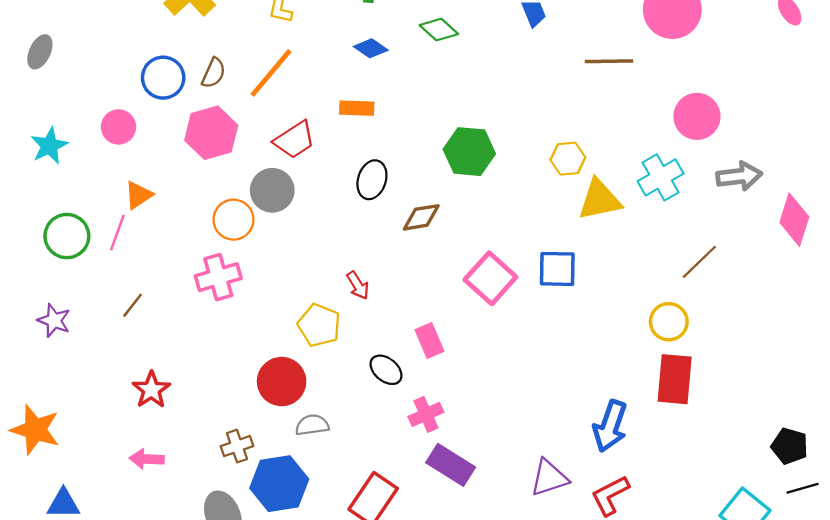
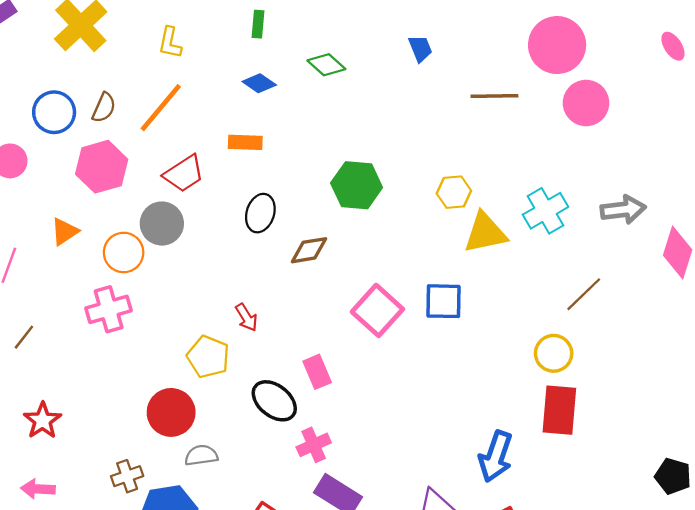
pink circle: (697, 116) -> (586, 103), moved
orange triangle: (138, 195) -> (64, 232), moved
black ellipse: (386, 370) -> (274, 401), size x1.4

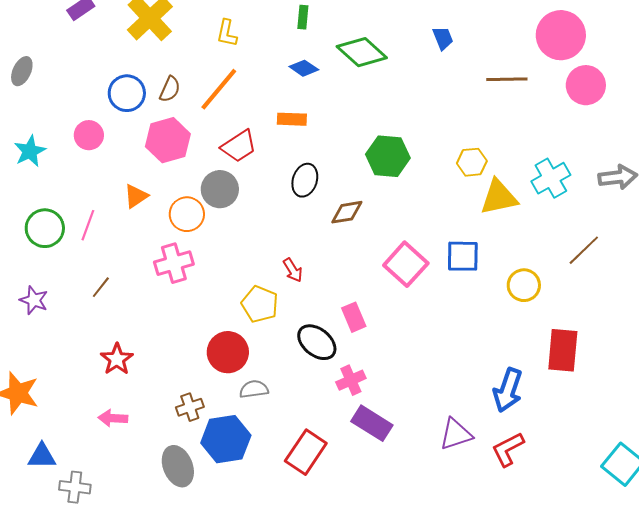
green diamond: (326, 65) -> (362, 52), size x1.5
yellow circle: (554, 353) -> (524, 285), moved

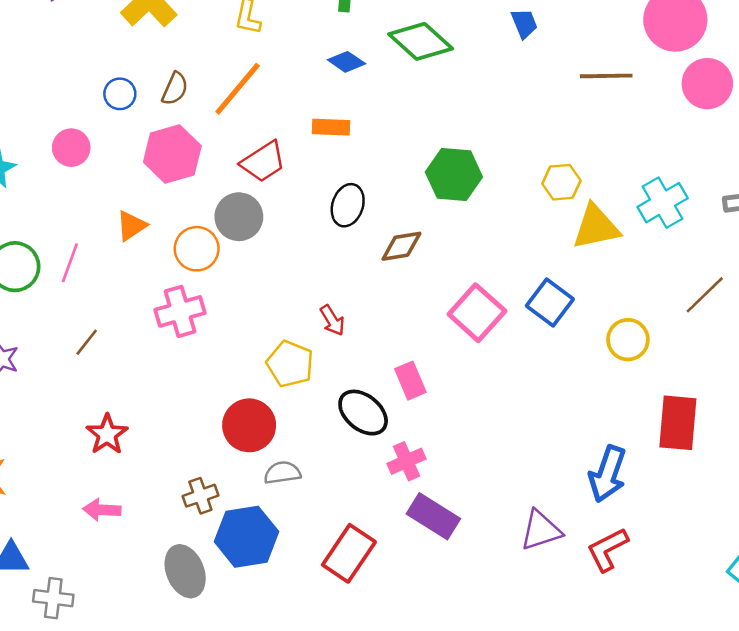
blue circle: (127, 93) -> (120, 94), size x0.7
blue square: (463, 256) -> (550, 302), turned 36

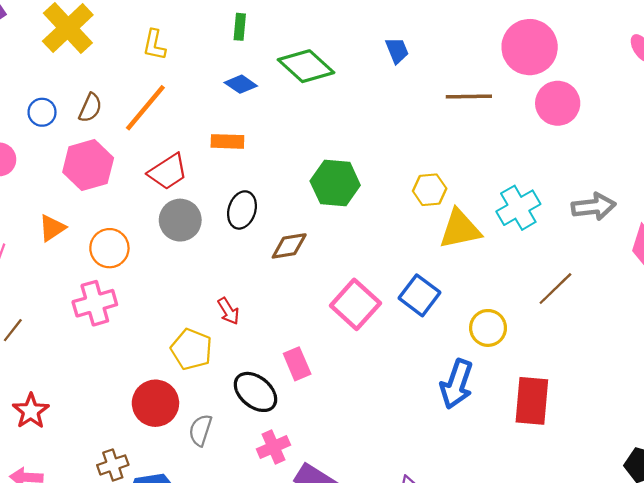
gray circle: (239, 217) -> (180, 220), moved
pink cross: (407, 461) -> (273, 447), moved
gray semicircle: (282, 473) -> (200, 430), moved, turned -64
blue arrow: (607, 474) -> (457, 384), moved

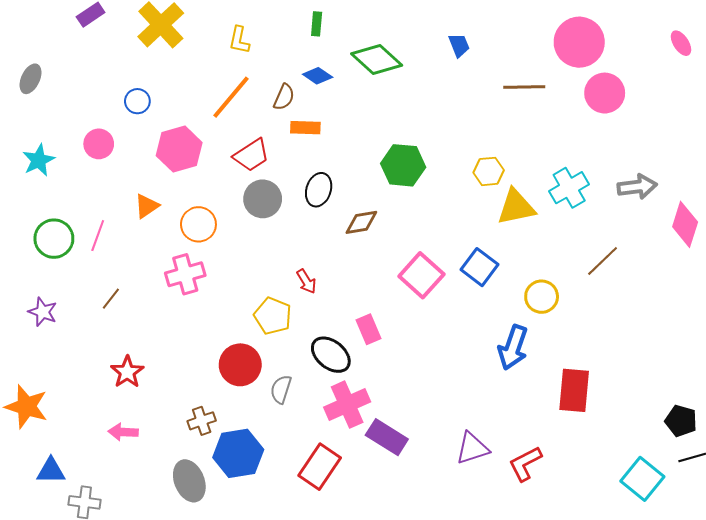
brown semicircle: (90, 108) -> (284, 97), moved
red rectangle: (532, 401) -> (574, 390), moved
pink cross: (273, 447) -> (347, 405), size x1.5

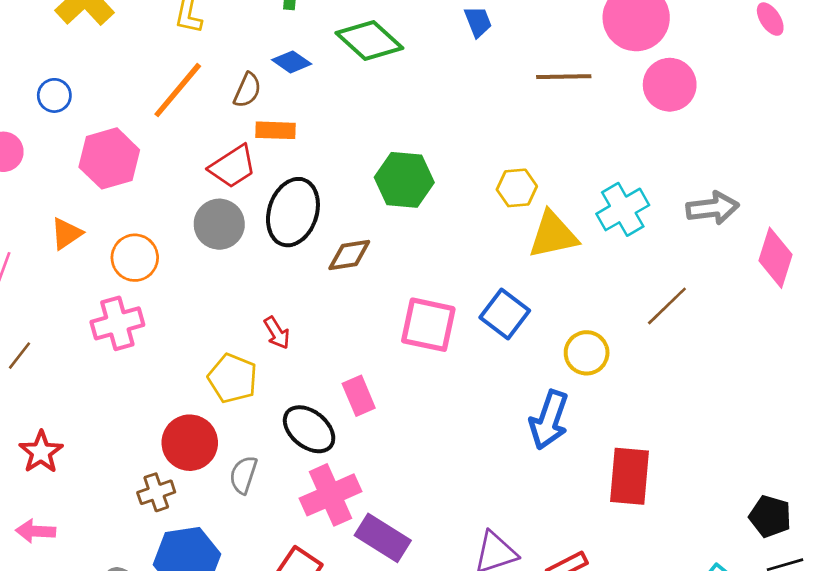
red trapezoid: (251, 155) -> (233, 167), moved
black ellipse: (319, 190) -> (293, 212), size x1.5
pink square: (421, 275) -> (428, 325), turned -30
brown cross: (202, 421) -> (156, 492), moved

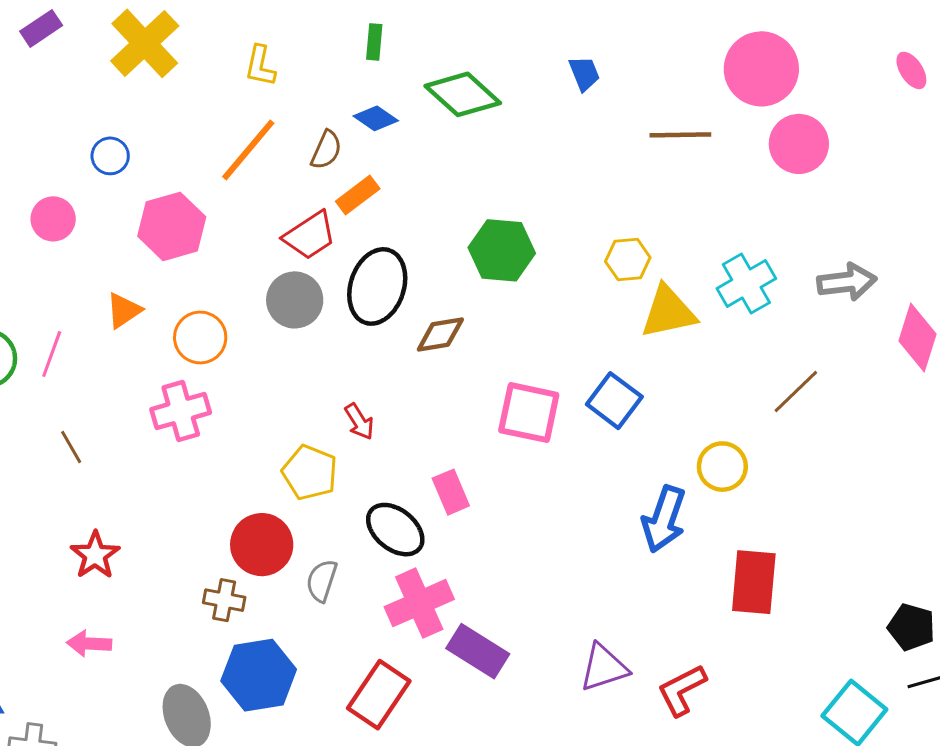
orange rectangle: (276, 130) -> (358, 195), turned -39
yellow circle: (587, 353) -> (722, 467), moved
brown line: (19, 356) -> (71, 447), turned -68
brown cross: (156, 492) -> (224, 600), turned 30

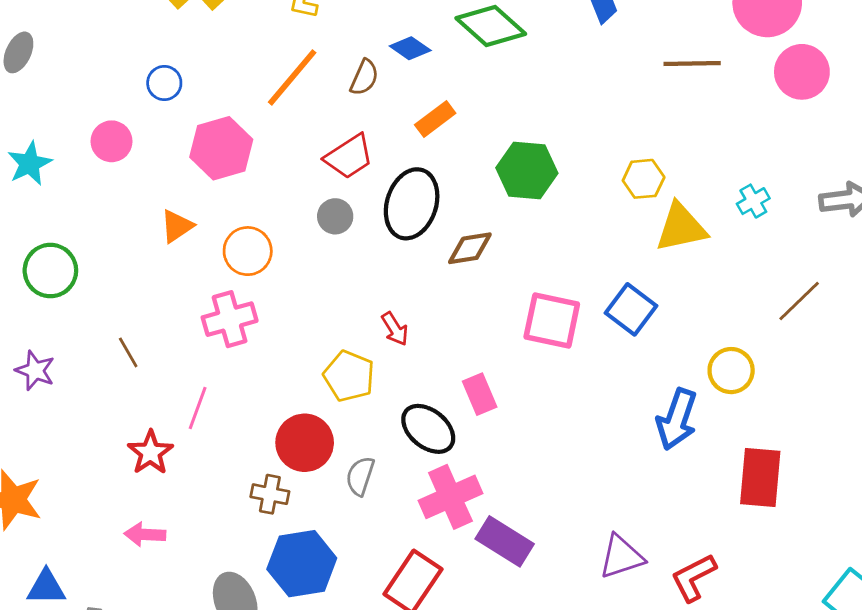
orange rectangle: (358, 195) -> (435, 119), moved
cyan cross: (746, 283) -> (753, 201), size x0.6
gray circle: (295, 300) -> (335, 216), size x0.7
pink line: (52, 354) -> (198, 408), moved

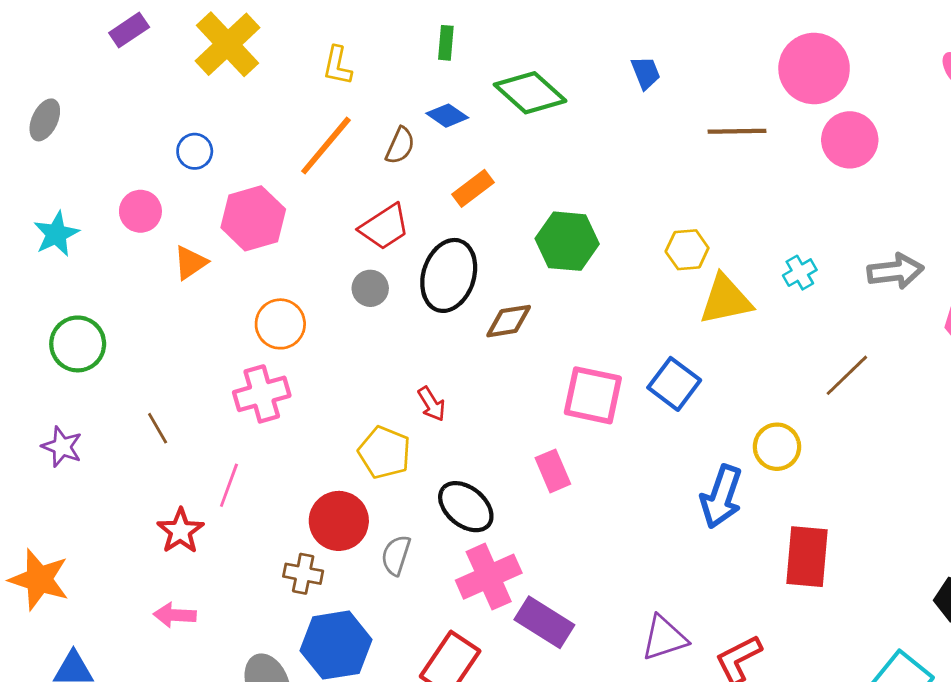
orange triangle: (177, 226) -> (190, 263), moved
pink rectangle: (480, 394) -> (553, 471), moved

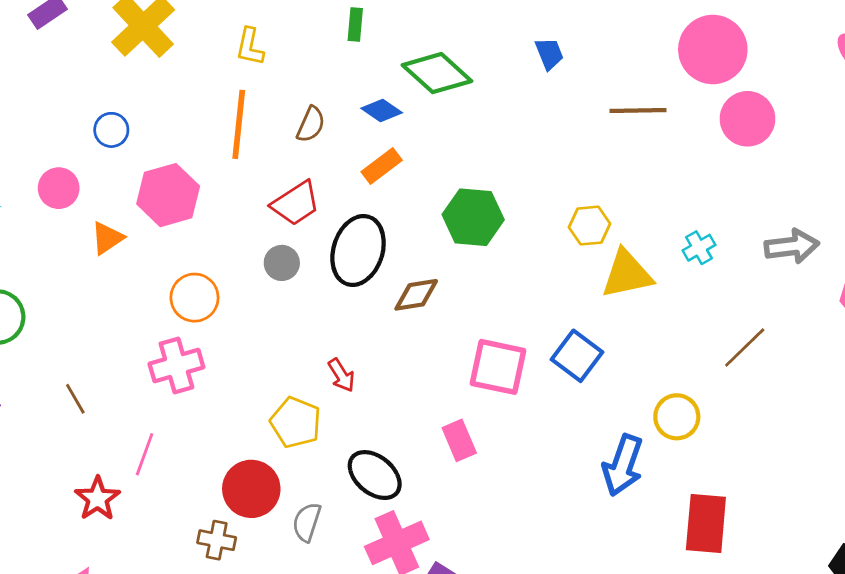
blue diamond: (447, 116) -> (382, 110), moved
orange line: (326, 146) -> (239, 124), turned -34

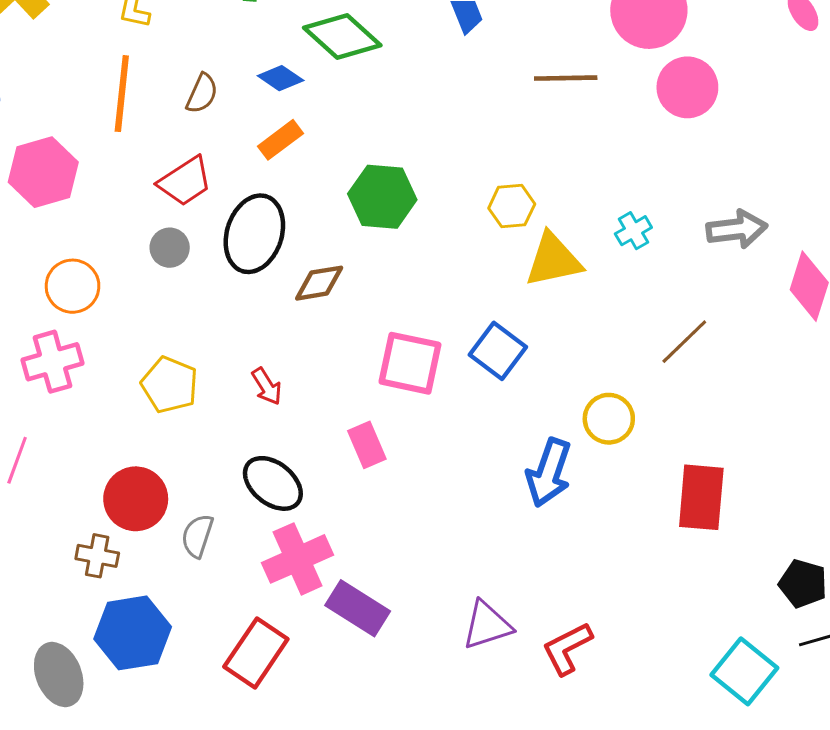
red arrow: (341, 375) -> (267, 386), moved
yellow pentagon: (296, 422) -> (170, 385), moved
red rectangle: (706, 524) -> (701, 497), moved

